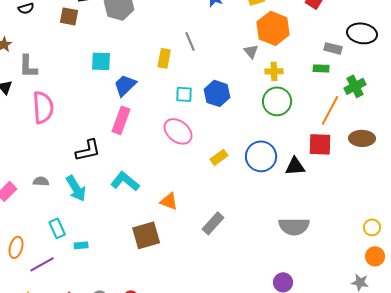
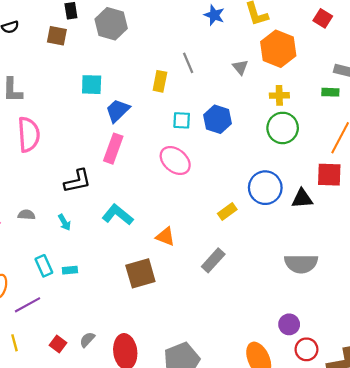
gray triangle: (251, 51) -> (240, 67), moved
yellow rectangle: (219, 157) -> (227, 212), moved
cyan arrow: (76, 188) -> (64, 222), size x0.6
cyan rectangle: (81, 245) -> (70, 270), moved

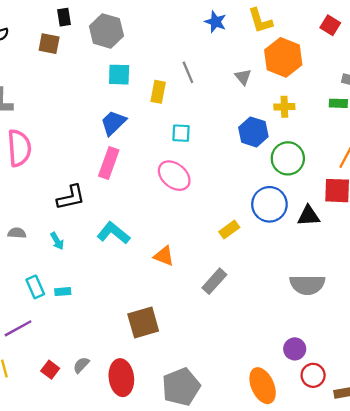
cyan square: (92, 85) -> (119, 75), moved
blue hexagon: (217, 119) -> (253, 132), moved
green circle: (283, 128) -> (288, 158), moved
brown square: (140, 273) -> (143, 323), moved

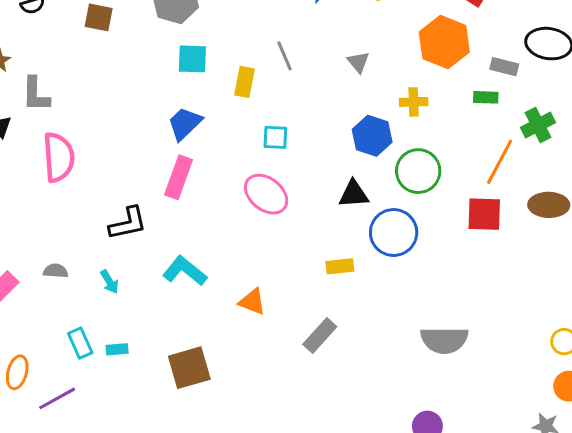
orange hexagon: (283, 57) -> (444, 42), moved
black triangle: (308, 216) -> (354, 194), moved
yellow rectangle: (229, 230) -> (340, 266), turned 30
brown square: (143, 323) -> (189, 368), moved

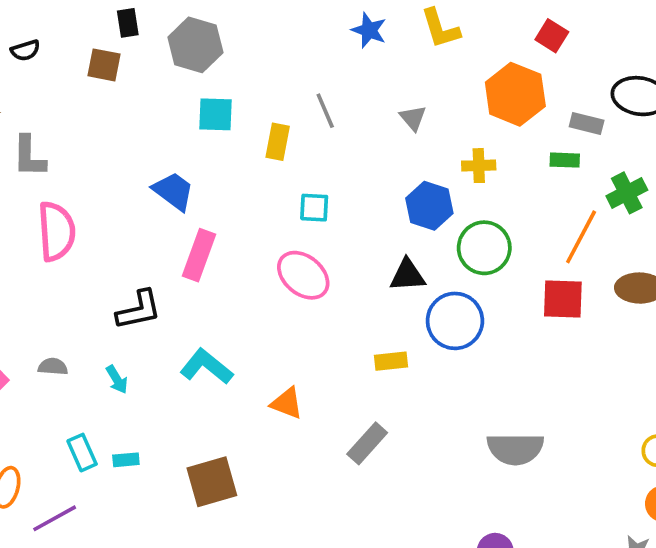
blue trapezoid: (185, 123) -> (173, 191), moved, turned 81

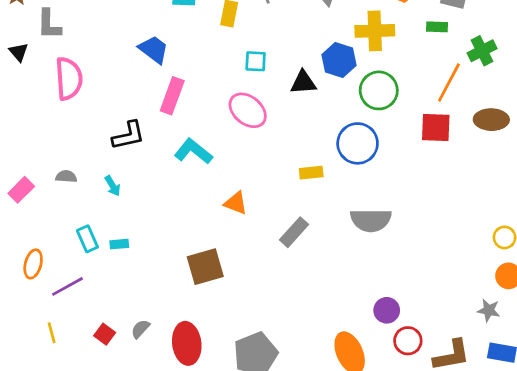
yellow cross: (479, 166) -> (375, 31), size x1.6
black triangle: (407, 275) -> (303, 83), moved
cyan L-shape: (206, 367) -> (193, 151), moved
gray semicircle: (515, 449) -> (371, 220), moved
brown square: (212, 482) -> (205, 267), moved

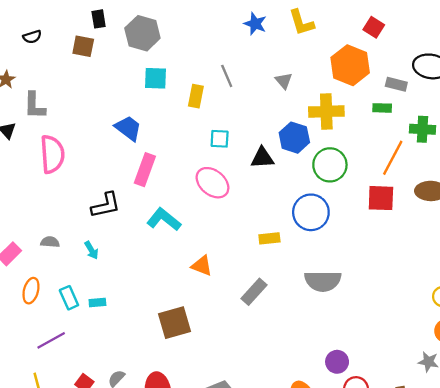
green cross: (482, 51) -> (422, 129), turned 30
orange ellipse: (33, 264) -> (31, 291), moved

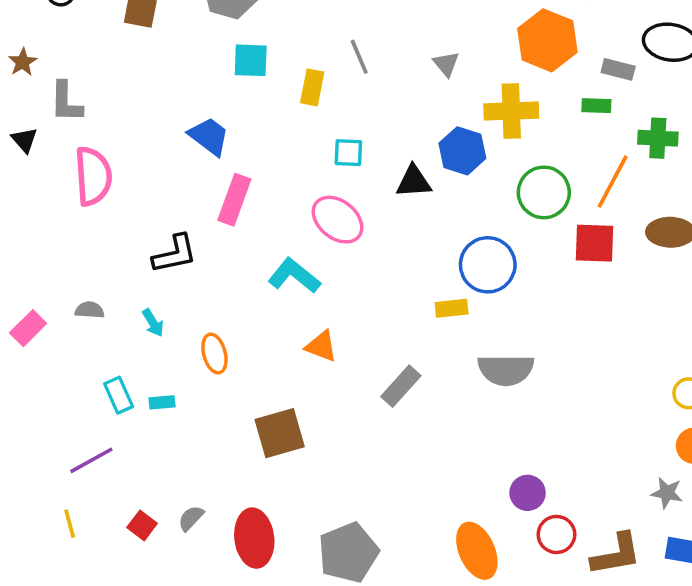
green circle: (330, 165) -> (544, 192), moved
cyan L-shape: (164, 219) -> (294, 276), moved
yellow rectangle: (269, 238) -> (452, 308), moved
orange ellipse: (31, 291) -> (214, 353), moved, turned -30

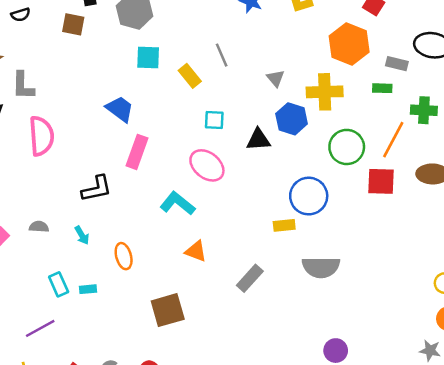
gray triangle: (446, 64) -> (276, 78), moved
yellow rectangle: (312, 87) -> (190, 76), turned -50

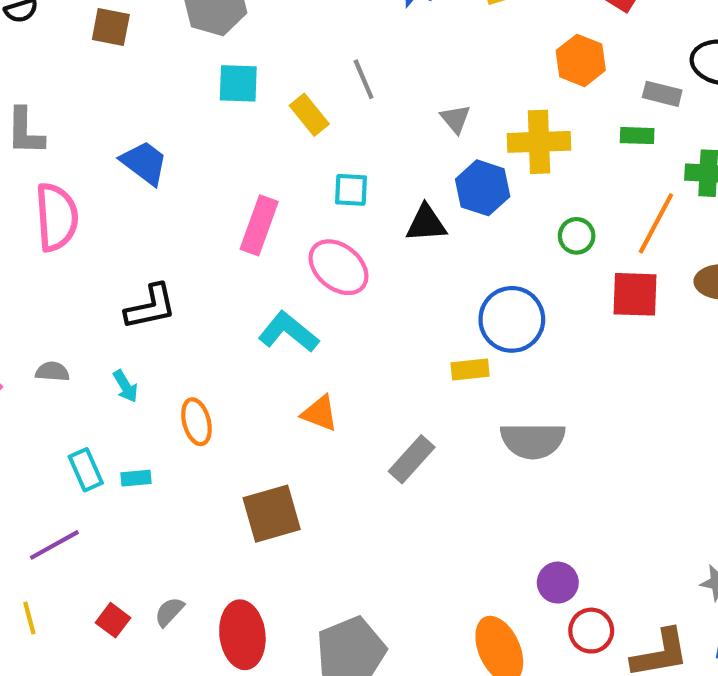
orange hexagon: (349, 44) -> (581, 60), size x0.7
blue trapezoid: (120, 109) -> (144, 163), moved
green circle: (347, 147) -> (577, 236), size x0.6
pink rectangle: (137, 152) -> (259, 225), moved

